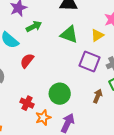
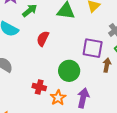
red semicircle: (27, 61) -> (43, 39), moved
purple square: (89, 62) -> (93, 48), moved

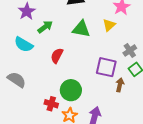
green circle: (69, 71) -> (71, 90), moved

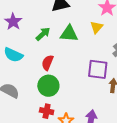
green arrow: (45, 27) -> (43, 34), moved
green circle: (71, 90) -> (48, 86), moved

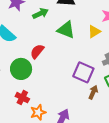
green arrow: (43, 34) -> (40, 13), moved
green circle: (48, 86) -> (21, 69), moved

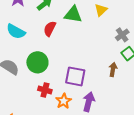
red semicircle: (37, 51) -> (50, 29), moved
purple square: (83, 72) -> (75, 76), moved

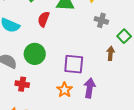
gray cross: (122, 35) -> (101, 20), moved, turned -32
red cross: (45, 90) -> (22, 84), moved

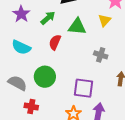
gray cross: (101, 20) -> (101, 55), moved

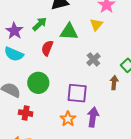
purple star: (21, 14) -> (14, 31), moved
gray cross: (101, 55) -> (93, 59), turned 32

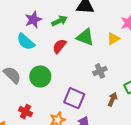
red cross: (26, 113) -> (25, 112), moved

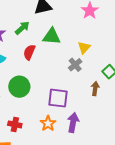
yellow triangle: (113, 39) -> (84, 48), moved

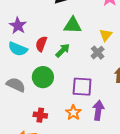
green arrow: (22, 28) -> (63, 50), moved
red semicircle: (29, 52) -> (41, 44), moved

